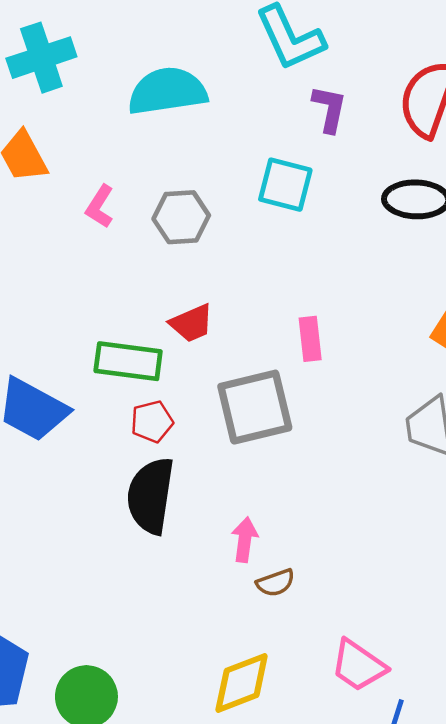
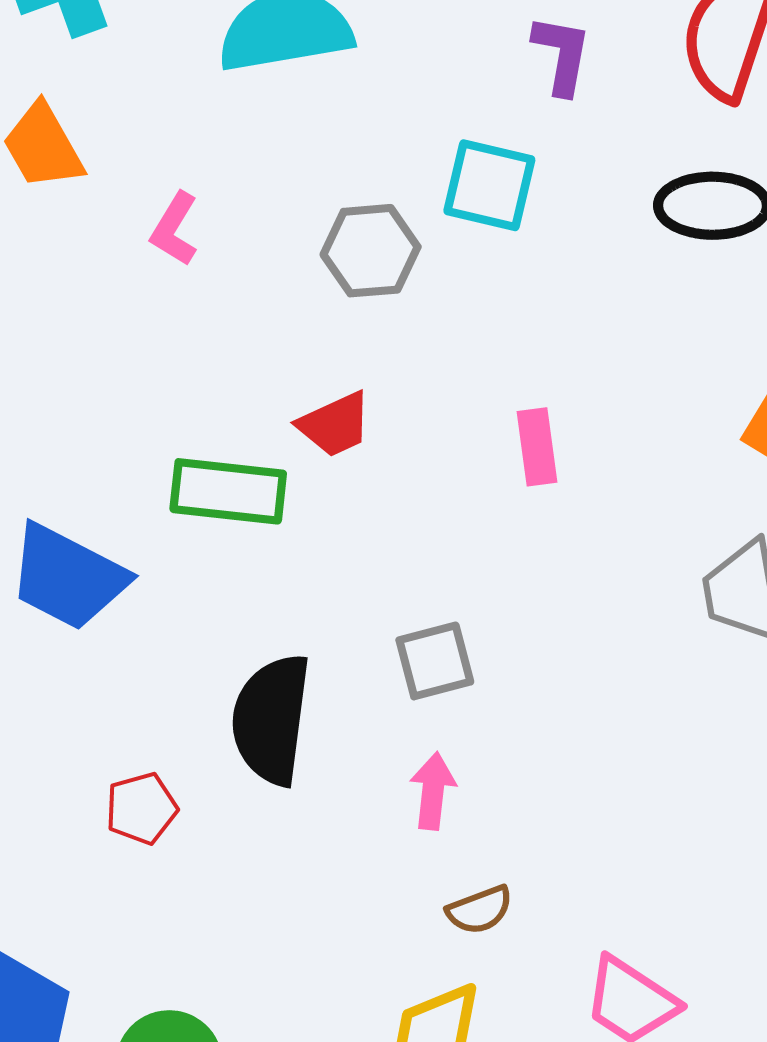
gray hexagon: (181, 217) -> (371, 251), moved
gray square: (255, 407) -> (435, 661), moved, size x0.6
red pentagon: (152, 422) -> (141, 808), moved
brown semicircle: (276, 583) -> (480, 910), moved

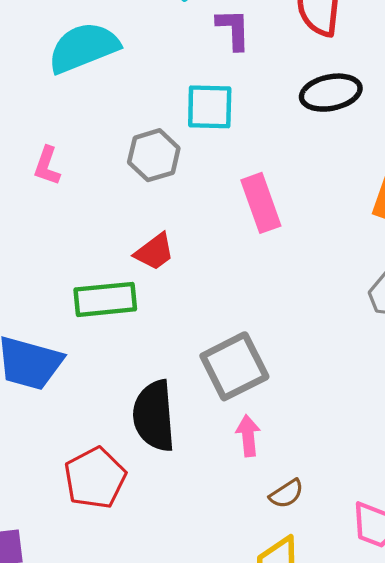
pink rectangle: (537, 447) -> (261, 203), moved, size x1.4
gray square: (435, 661) -> (234, 366), size x1.5
red pentagon: (141, 808) -> (95, 478), size x1.6

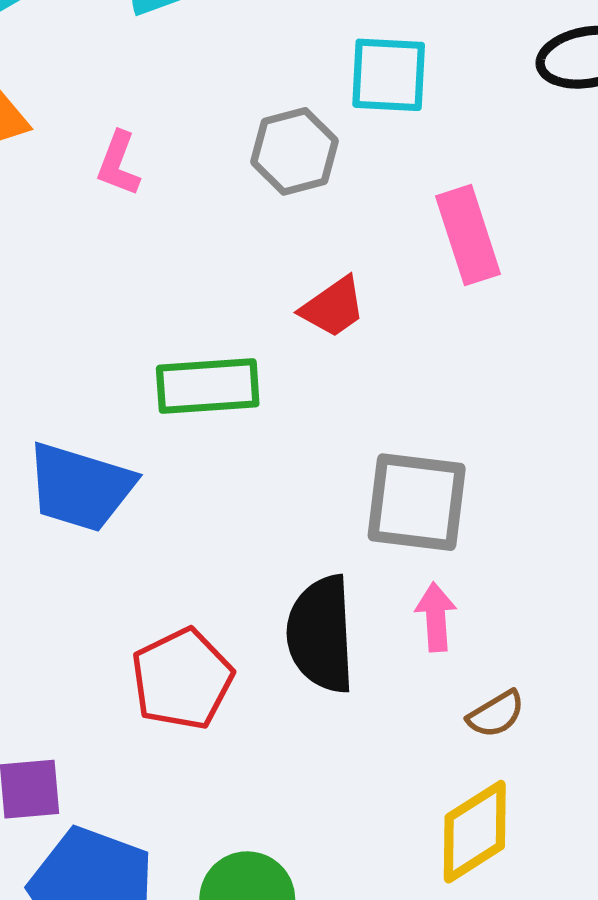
red trapezoid: (154, 252) -> (333, 307), moved
gray square: (234, 366) -> (417, 502), turned 32
black semicircle: (154, 416) -> (321, 634), moved

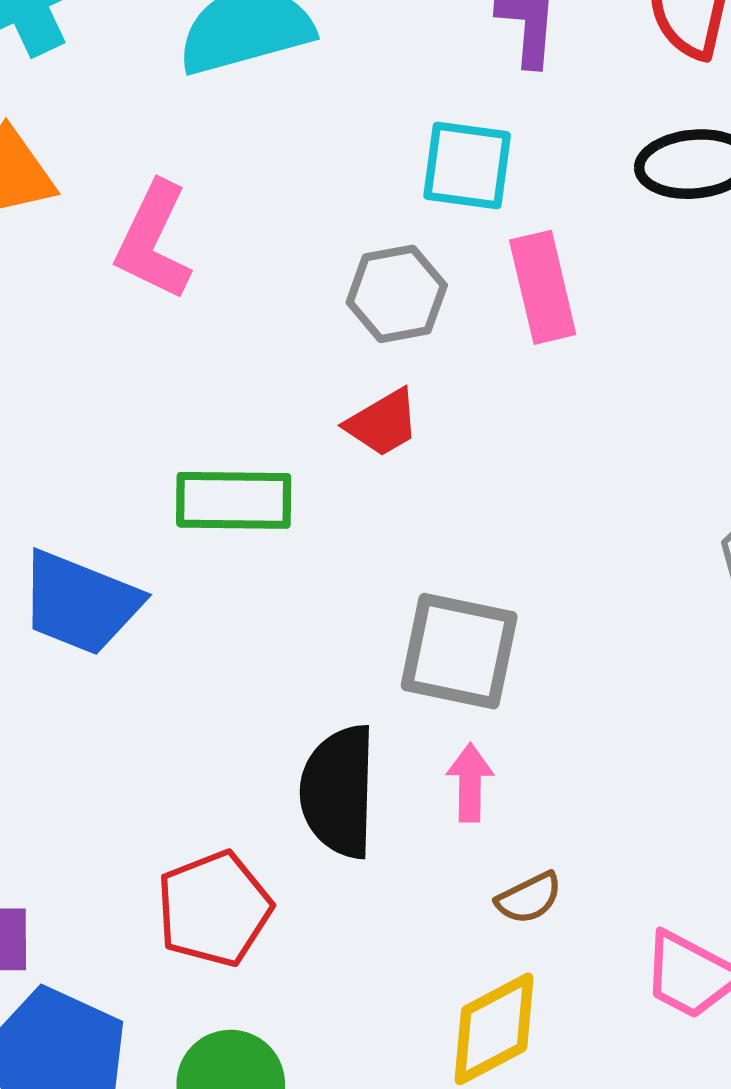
gray hexagon: (294, 151) -> (397, 294), moved
pink L-shape: (118, 164) -> (153, 241), size x1.6
pink rectangle: (468, 235) -> (543, 287), moved
red pentagon: (182, 679) -> (214, 909), moved

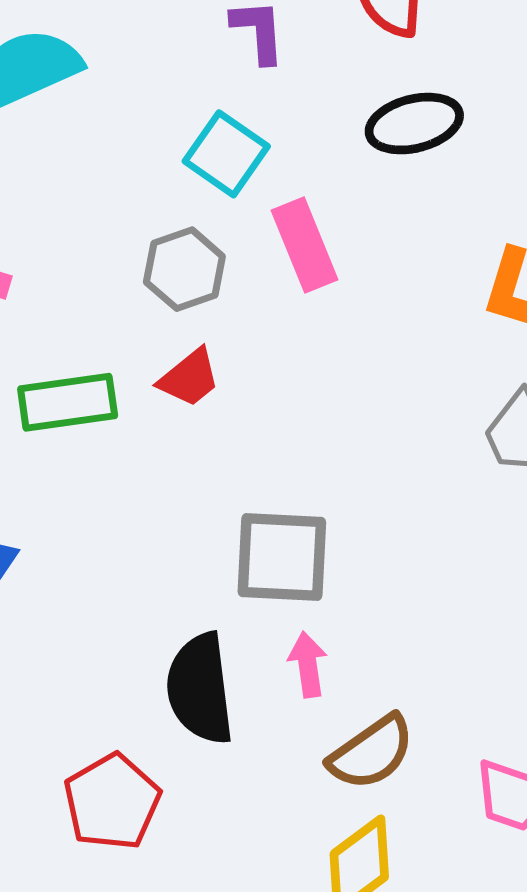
cyan square: (467, 165) -> (226, 154), turned 36
green rectangle: (234, 500) -> (68, 402), moved
brown semicircle: (529, 898) -> (371, 753), size x1.6

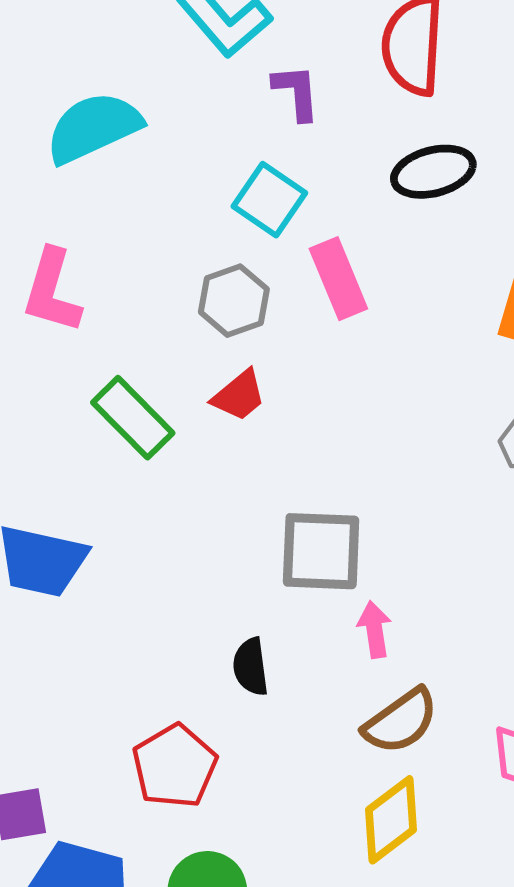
green rectangle: (68, 402) -> (133, 418), turned 54
pink arrow: (308, 665) -> (375, 629), moved
black semicircle: (200, 689) -> (251, 667), size x0.6

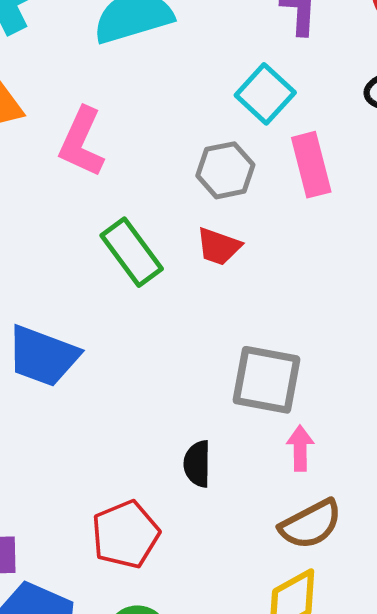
red trapezoid: (239, 395) -> (219, 246), turned 51

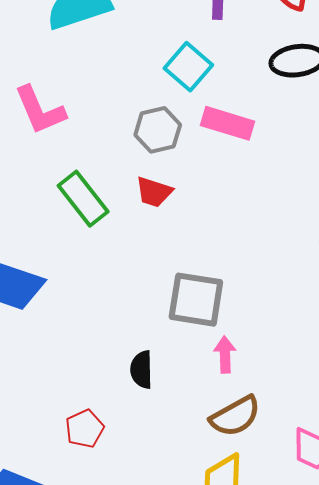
pink L-shape: (82, 142) -> (40, 110), turned -46
pink rectangle: (311, 165) -> (227, 123), turned -57
red pentagon: (125, 534) -> (85, 429), size x0.7

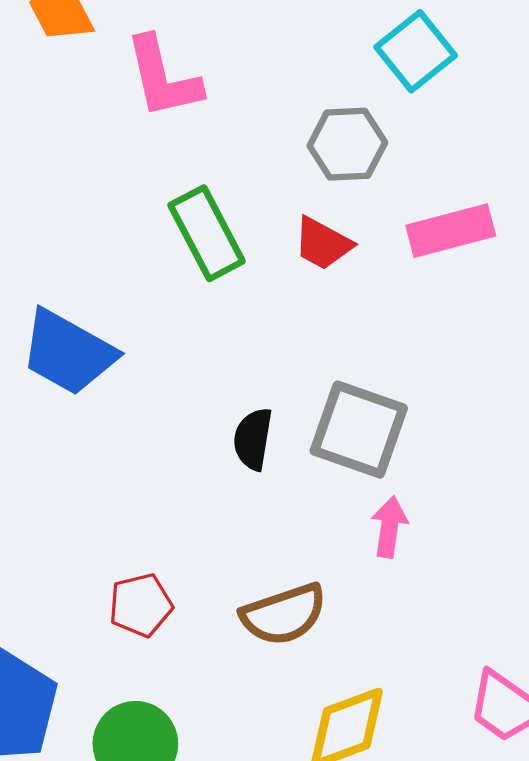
pink rectangle: (227, 123) -> (451, 231), moved, turned -42
black semicircle: (141, 370) -> (253, 439), moved
brown semicircle: (235, 416) -> (284, 614), moved

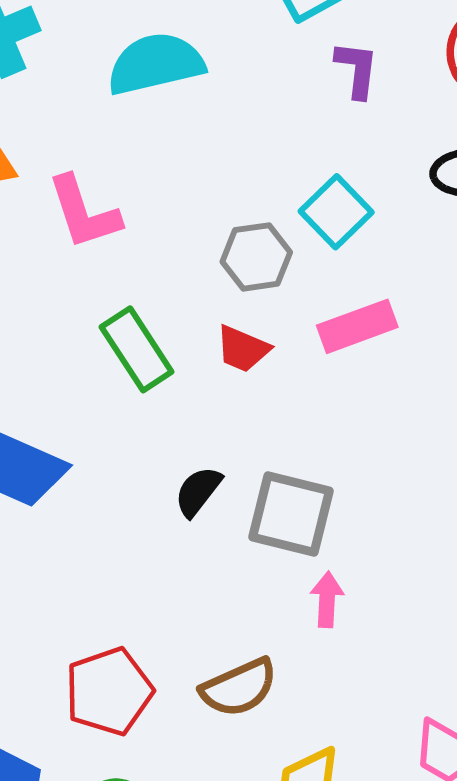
cyan square: (416, 51) -> (336, 212), moved
black semicircle: (253, 439) -> (198, 491), moved, turned 34
red pentagon: (141, 605) -> (109, 691), size x1.5

